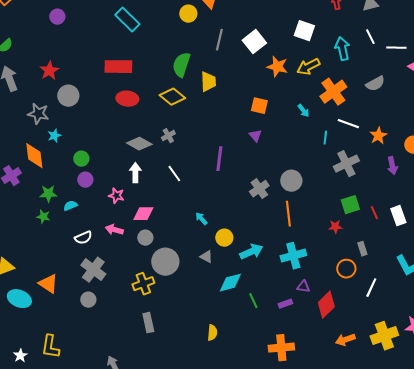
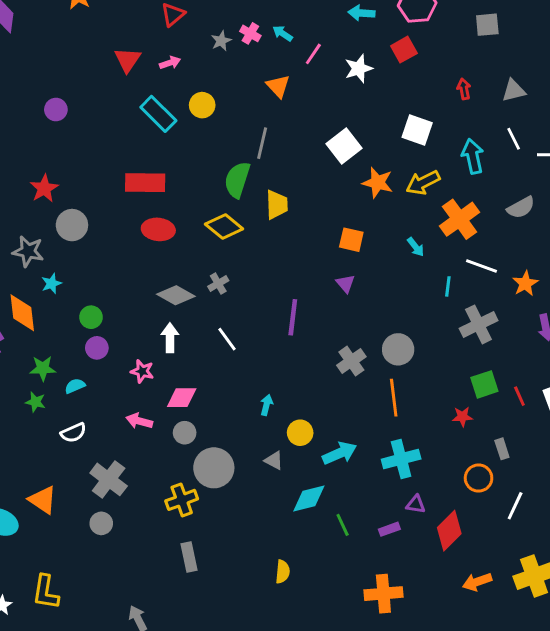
yellow circle: (188, 14) -> (202, 105), moved
gray line: (219, 40) -> (262, 143), moved
cyan arrow: (201, 219) -> (266, 405), turned 56
white semicircle: (83, 238) -> (73, 433), moved

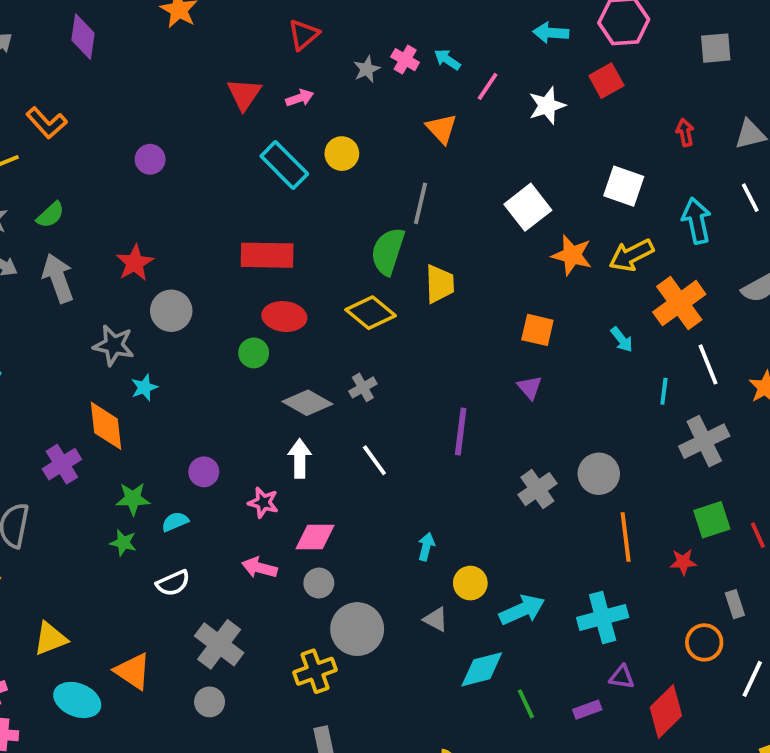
white line: (481, 266) -> (708, 364), turned 48
green circle: (91, 317) -> (254, 353), moved
orange line: (394, 398) -> (626, 537), moved

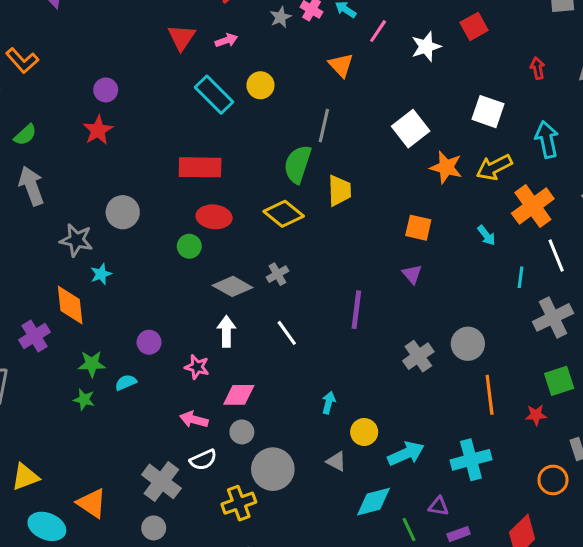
red star: (135, 263) -> (98, 130), moved
white semicircle: (173, 583) -> (203, 460), moved
purple triangle: (622, 677) -> (438, 506), moved

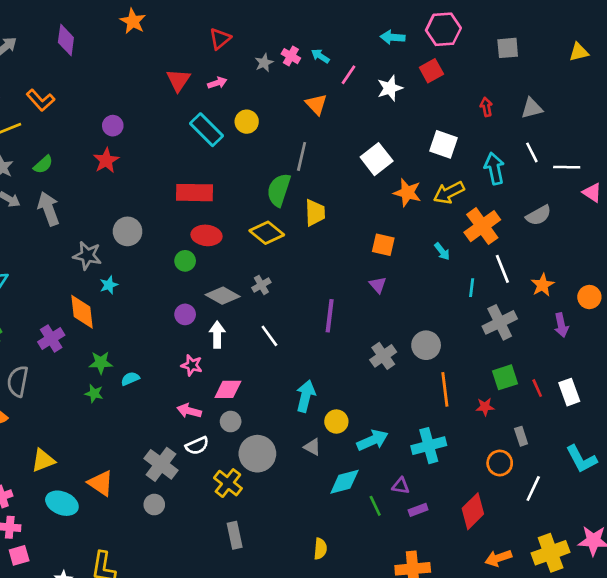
purple circle: (149, 342) -> (185, 314), moved
cyan arrow: (329, 403) -> (306, 396), size x1.6
yellow cross: (239, 503) -> (228, 483), turned -32

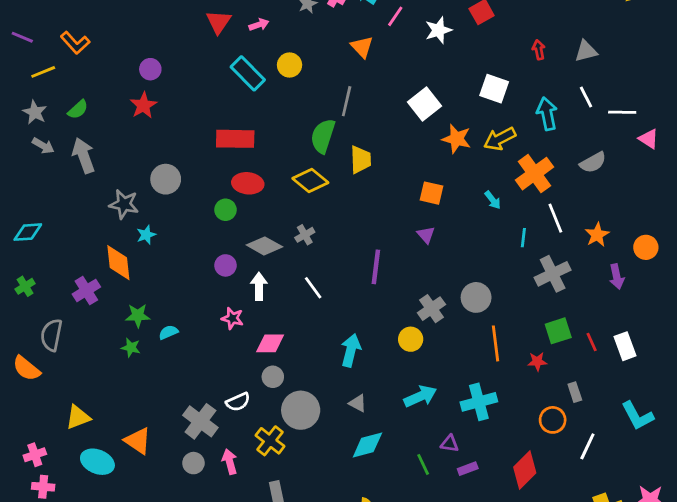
pink arrow: (189, 411) -> (230, 462), moved, turned 60
yellow circle: (336, 422) -> (411, 339), moved
cyan diamond: (344, 482) -> (367, 445), moved

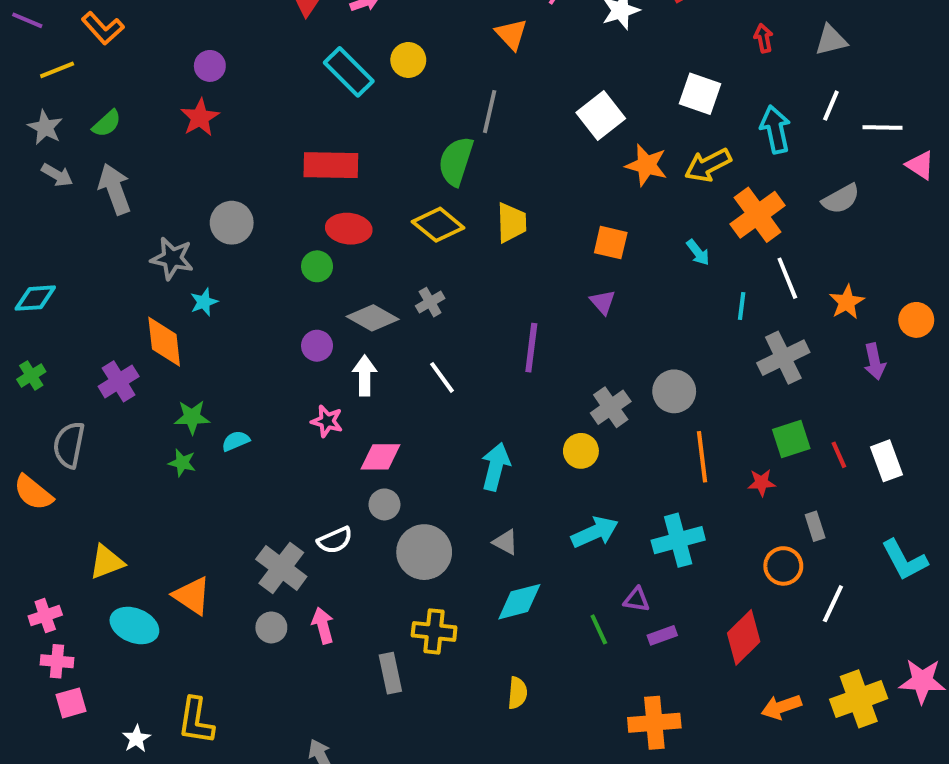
white line: (586, 97) -> (831, 106), turned 50
yellow trapezoid: (361, 160) -> (511, 223), moved
yellow cross: (270, 441) -> (434, 631), moved, turned -32

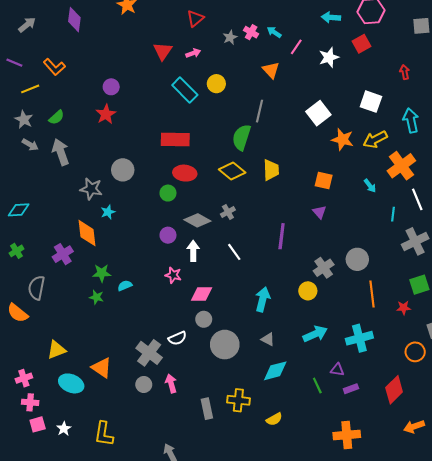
yellow cross: (434, 631) -> (238, 400), moved
yellow semicircle: (517, 693) -> (274, 419), turned 56
white star: (136, 739) -> (64, 429), moved

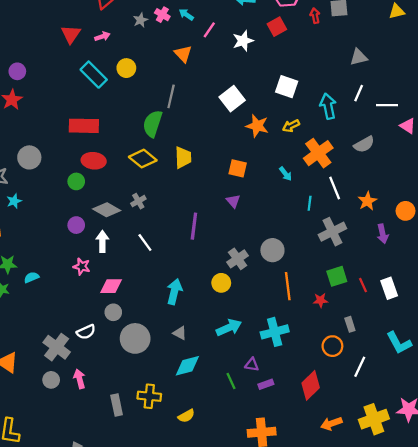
red arrow: (405, 72) -> (315, 16), moved
yellow arrow: (375, 139) -> (291, 126), size x0.7

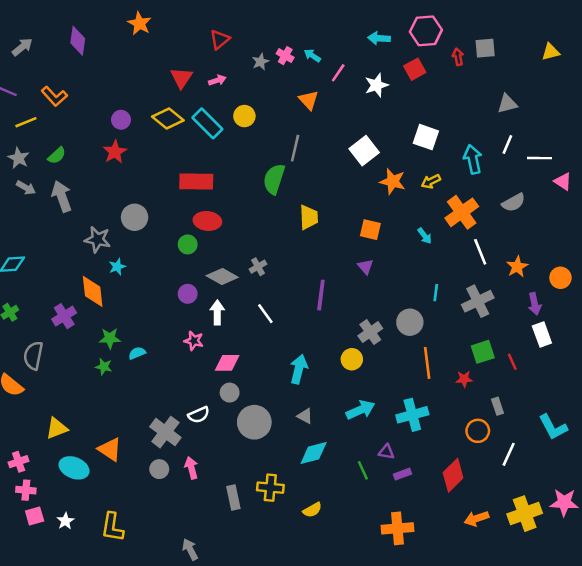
yellow diamond: (143, 159) -> (168, 119), moved
cyan line: (310, 203) -> (436, 293), moved
white rectangle: (389, 288) -> (542, 335), moved

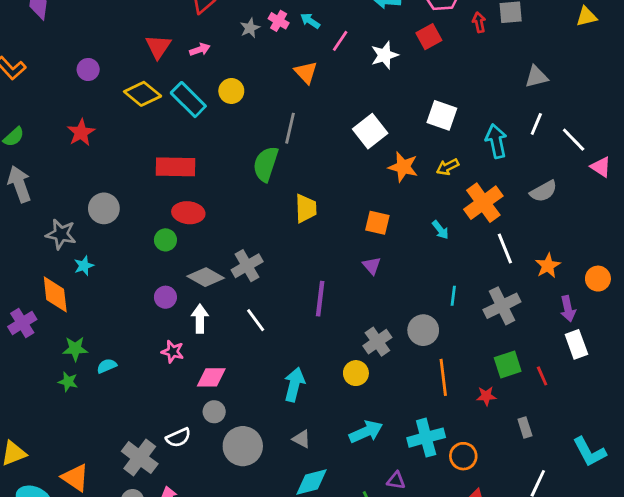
purple circle: (121, 120) -> (88, 70), moved
white line: (539, 158) -> (574, 140), turned 45
gray cross: (258, 267) -> (247, 266), size x1.5
orange circle: (478, 431) -> (463, 456), moved

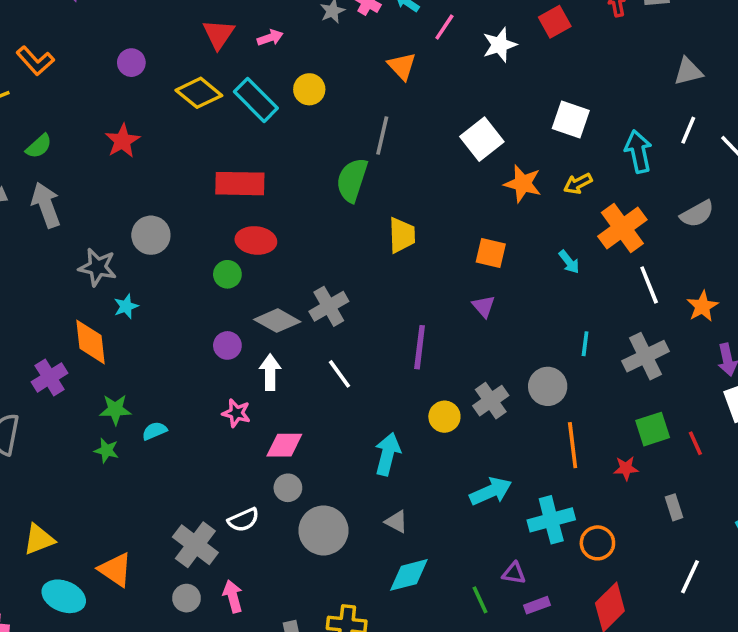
yellow circle: (356, 373) -> (444, 417), moved
cyan arrow: (366, 432) -> (491, 491), moved

